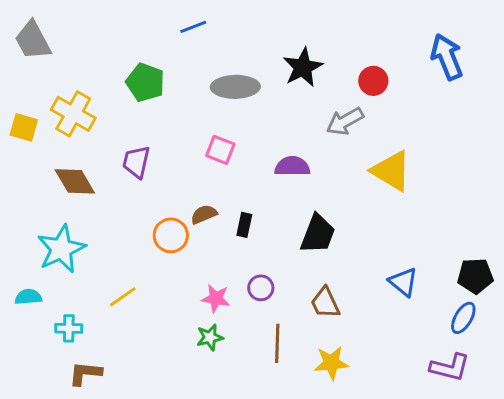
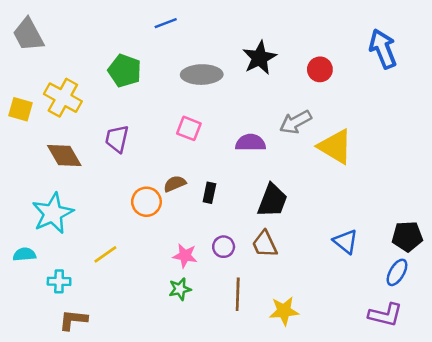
gray arrow: (345, 121) -> (295, 122), moved
brown trapezoid: (325, 303) -> (265, 244), moved

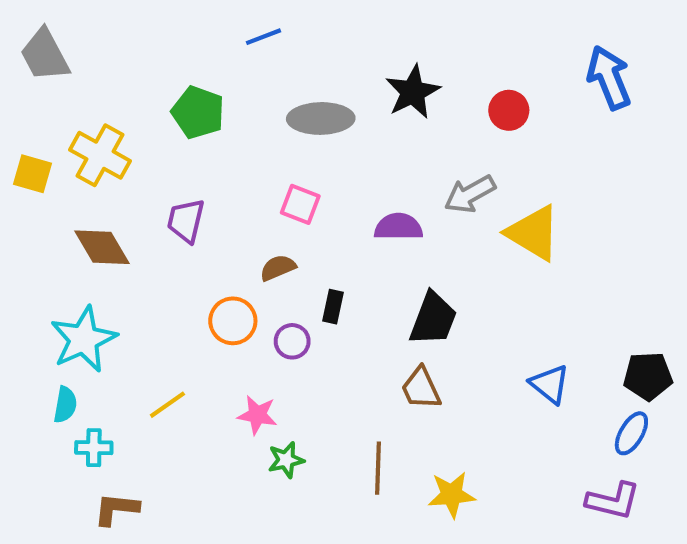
brown semicircle: (175, 184) -> (278, 268), moved
purple circle: (224, 247) -> (292, 341), moved
cyan semicircle: (24, 254) -> (65, 405), moved, turned 105
pink star: (185, 256) -> (257, 415), moved

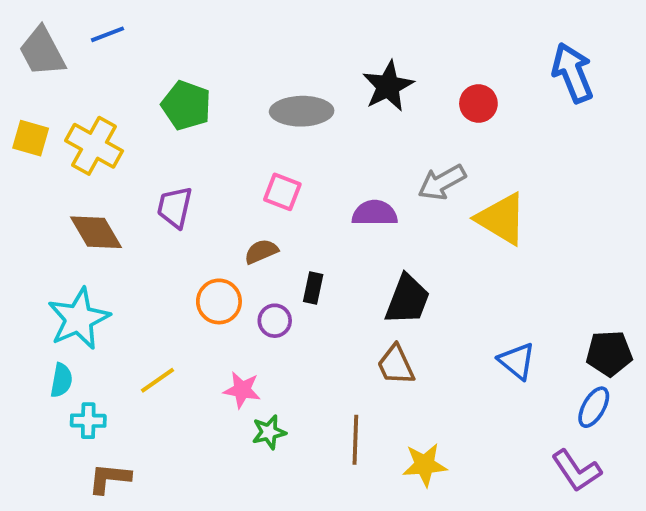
blue line: (264, 37) -> (107, 34), moved
yellow square: (33, 174) -> (31, 138), moved
purple L-shape: (613, 501) -> (576, 471), turned 42

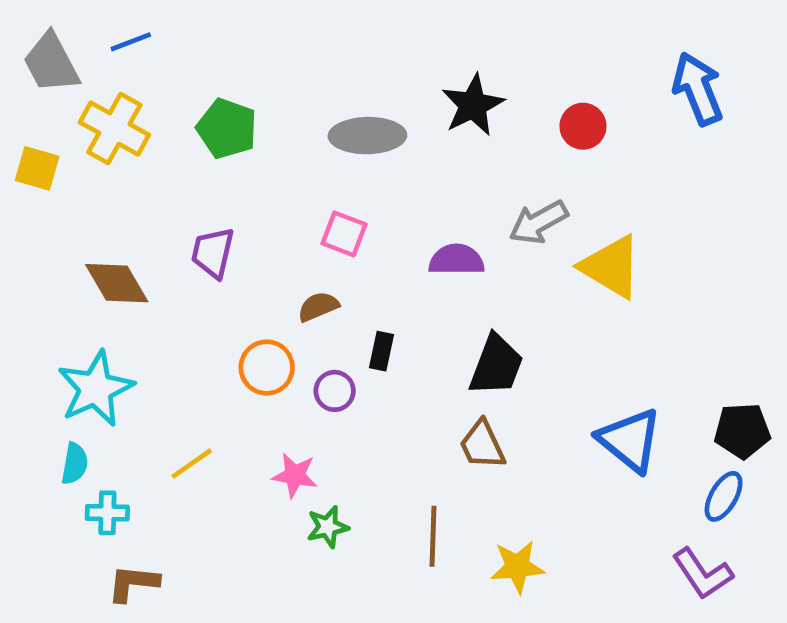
yellow cross: (94, 146) -> (114, 129), moved
blue triangle: (517, 361) -> (630, 440), size x1.4

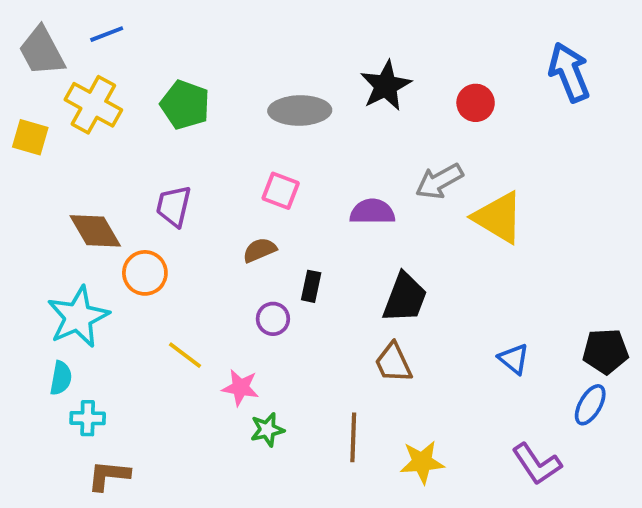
orange circle: (267, 368) -> (145, 273), moved
blue triangle: (630, 440) -> (514, 359), size x0.6
yellow line: (192, 464) -> (185, 355), moved, turned 72
purple L-shape: (702, 574) -> (537, 464), moved

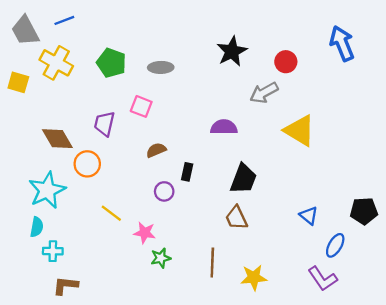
gray ellipse: (300, 111) -> (161, 67), moved, size x0.7
gray arrow: (439, 181) -> (264, 93), moved
pink square: (281, 191) -> (141, 106), moved
blue ellipse: (590, 405) -> (335, 245), moved

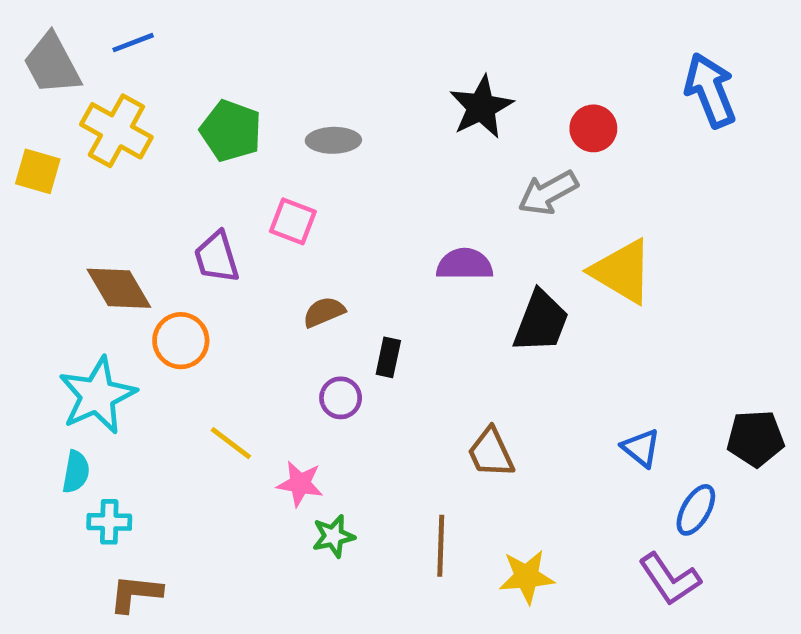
purple trapezoid: (104, 124) -> (217, 257), turned -30
black trapezoid: (243, 179) -> (541, 322), moved

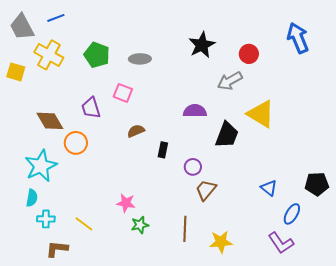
purple circle: (341, 398) -> (193, 167), moved
yellow line: (231, 443) -> (84, 224), moved
brown trapezoid: (491, 453) -> (206, 190), turned 65

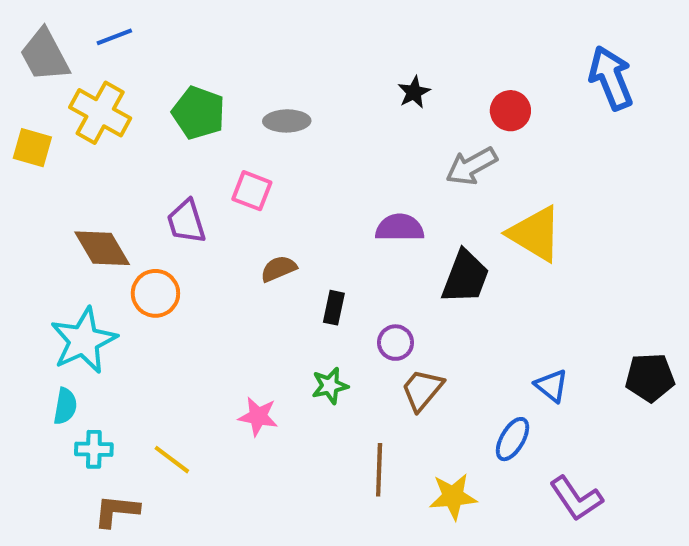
black star: (202, 45) -> (414, 92), size x0.6
blue ellipse: (292, 214) -> (512, 439), moved
green star: (140, 225) -> (330, 386), moved

